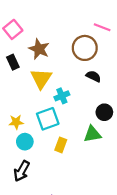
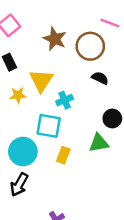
brown star: (39, 49) -> (55, 39), moved
cyan square: (48, 119) -> (49, 126), turned 30
yellow star: (16, 122) -> (18, 95), moved
cyan circle: (25, 142) -> (23, 152), size x1.5

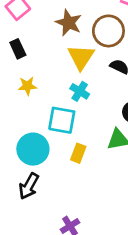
yellow triangle: (41, 81) -> (81, 57), moved
cyan cross: (65, 100) -> (80, 91), turned -35

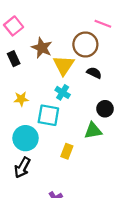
brown star: (69, 23) -> (42, 48), moved
yellow star: (27, 86) -> (21, 99), moved
yellow rectangle: (78, 153) -> (67, 151), moved

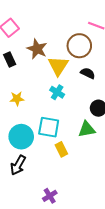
cyan square: (48, 115) -> (49, 127), moved
yellow rectangle: (67, 151) -> (61, 149), turned -48

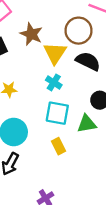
black semicircle: (88, 73) -> (88, 61), size x1.5
cyan square: (49, 127) -> (57, 113), moved

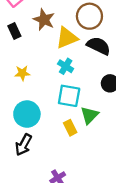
yellow triangle: (55, 53) -> (67, 38), turned 35
green triangle: (87, 124) -> (89, 115), moved, turned -36

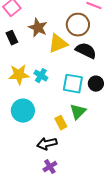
cyan cross: (66, 66) -> (41, 76), moved
yellow star: (22, 73) -> (19, 75), size x1.5
cyan square: (69, 96) -> (73, 84), moved
black arrow: (24, 145) -> (47, 144), moved, turned 48

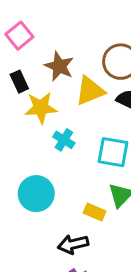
yellow star: (19, 75) -> (41, 108), moved
yellow rectangle: (61, 123) -> (95, 212), turned -40

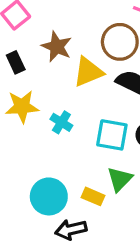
yellow star: (41, 108) -> (22, 107), moved
cyan circle: (36, 194) -> (49, 196), moved

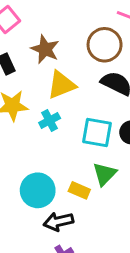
yellow triangle: (88, 72) -> (61, 85), moved
cyan cross: (61, 122) -> (50, 121), turned 30

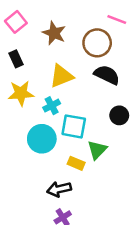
brown star: (45, 49) -> (54, 33), moved
cyan square: (97, 132) -> (74, 126), moved
cyan circle: (38, 190) -> (42, 139), moved

